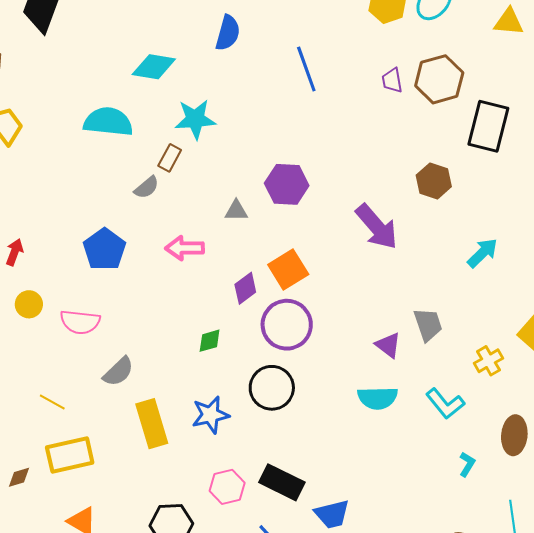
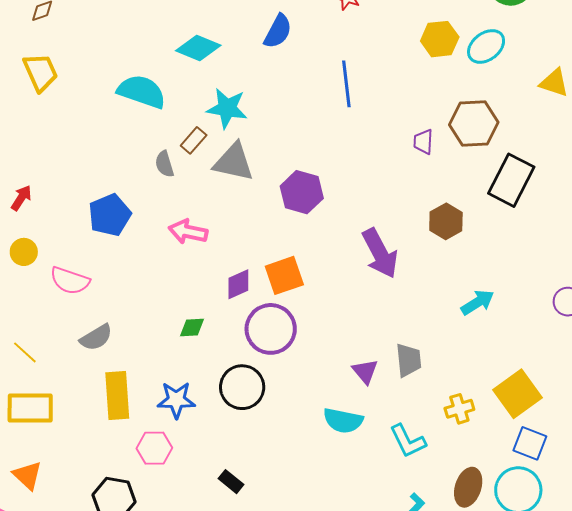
purple trapezoid: (392, 80) -> (423, 142), moved
gray semicircle: (147, 187) -> (164, 164), turned 100
gray triangle: (236, 211) -> (234, 162), moved, size x1.8
black rectangle: (282, 482) -> (231, 482), size x0.6
pink hexagon: (227, 487) -> (154, 448), moved

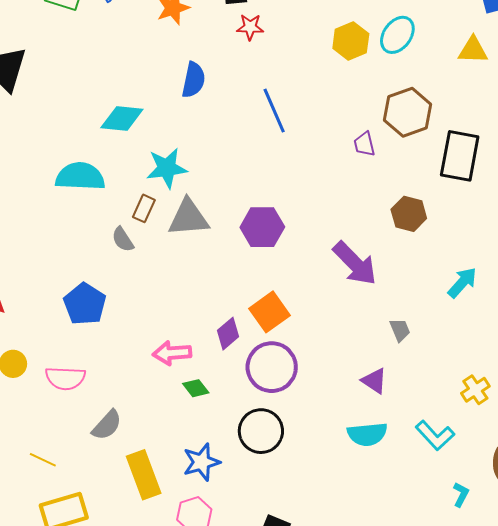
pink arrow: (188, 232) -> (172, 353), moved
green diamond: (192, 327) -> (196, 388), turned 72
gray trapezoid: (408, 360) -> (400, 330), moved, size x0.7

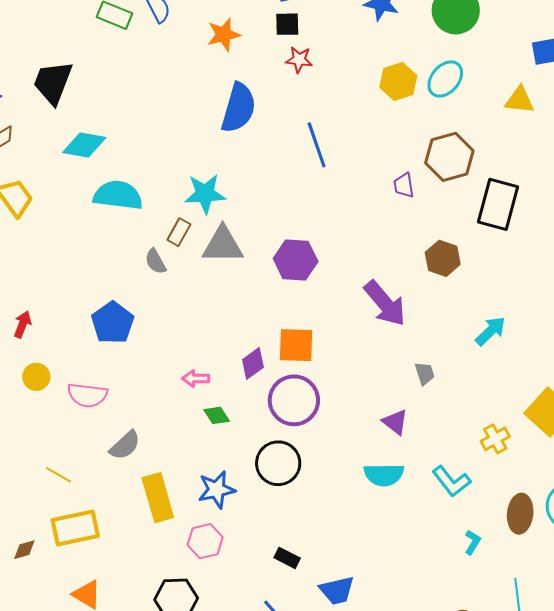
blue semicircle: (194, 80) -> (239, 108), size x1.4
cyan diamond: (122, 119) -> (84, 145), moved
orange square: (269, 312) -> (296, 345), turned 33
pink arrow: (172, 353) -> (196, 378), size x0.7

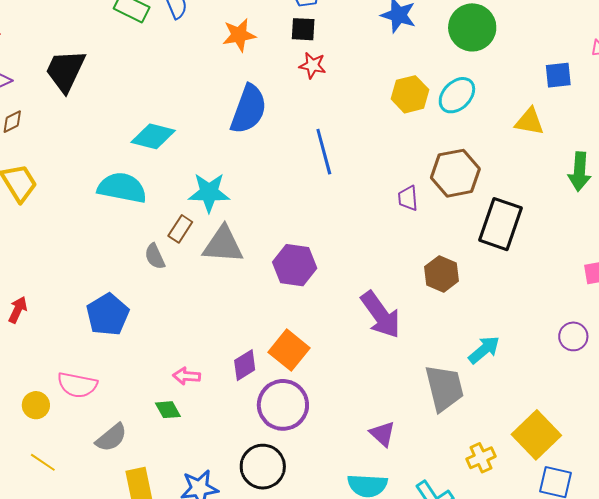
cyan diamond: (84, 145) -> (153, 136), moved
orange square: (296, 345) -> (289, 350), turned 33
gray trapezoid: (425, 373) -> (444, 388), moved, size x2.0
yellow circle: (36, 377) -> (36, 405), moved
green diamond: (217, 415) -> (168, 410), moved

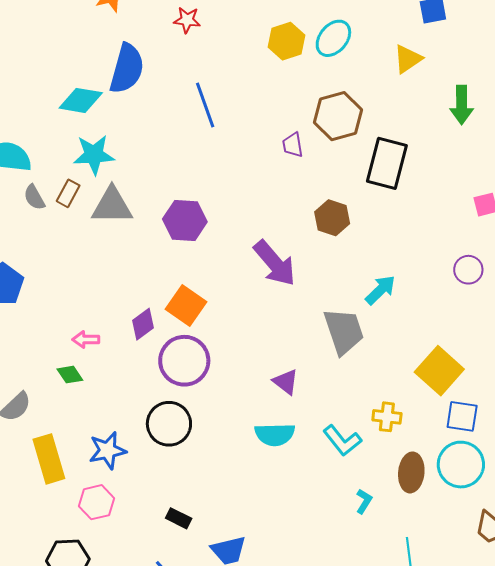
yellow triangle: (529, 122) -> (408, 59), turned -40
cyan diamond: (153, 136) -> (81, 100), moved
gray semicircle: (155, 256) -> (34, 197), moved
yellow cross: (481, 458) -> (387, 417), moved, turned 36

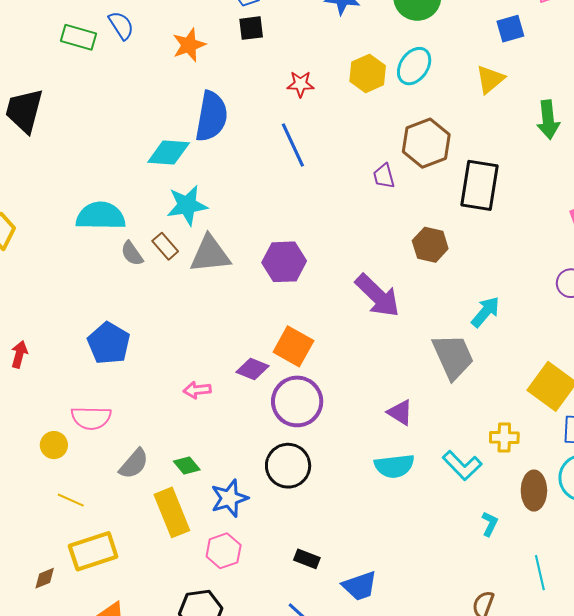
red star: (187, 20) -> (300, 84), moved
brown rectangle: (68, 193) -> (165, 246), turned -64
purple diamond: (143, 324) -> (252, 369), turned 64
green diamond: (70, 375) -> (187, 466), moved

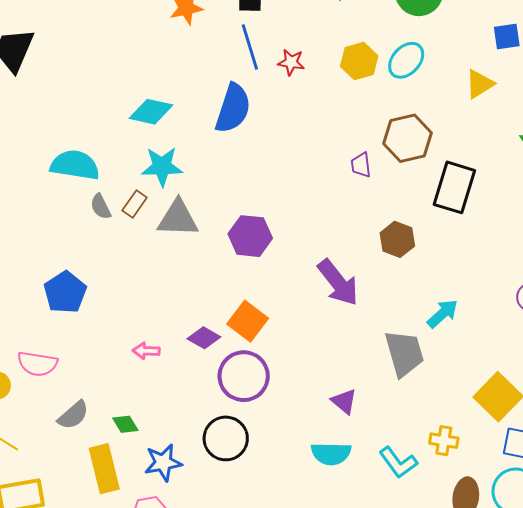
blue semicircle: (211, 116) -> (233, 108), moved
blue line: (293, 145) -> (250, 47), moved
brown rectangle: (165, 246) -> (135, 204), turned 68

